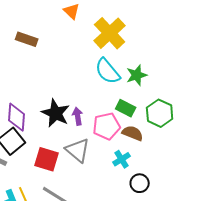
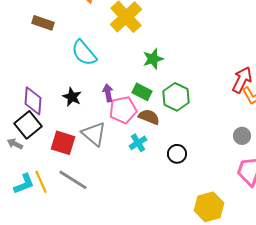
cyan semicircle: (108, 71) -> (84, 53), moved
black star: (56, 113) -> (72, 97), size x0.7
purple arrow: (78, 116) -> (108, 93), moved
black circle: (140, 183) -> (177, 154), moved

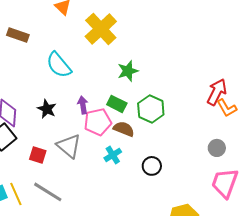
red square: (63, 143) -> (38, 155), size x0.7

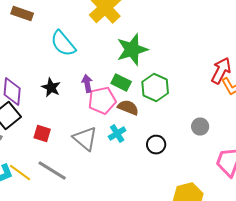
green star: (128, 71) -> (132, 50), size x1.5
gray triangle: (69, 146) -> (85, 139), moved
gray circle: (217, 148) -> (200, 127), moved
yellow line: (16, 194) -> (20, 173), turned -30

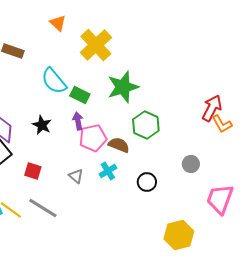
green rectangle: (121, 83) -> (80, 95), moved
gray triangle: (85, 139) -> (76, 176), size x0.6

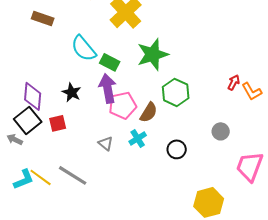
red arrow: (212, 108) -> (234, 82), moved, size x0.6
purple arrow: (78, 121) -> (108, 88), size x1.6
brown semicircle: (119, 145) -> (149, 112), turned 100
red square: (33, 171) -> (58, 123), moved, turned -30

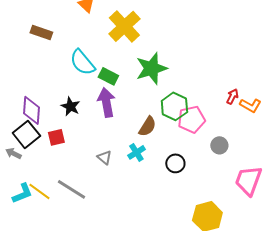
orange L-shape: (252, 91) -> (250, 105), turned -30
pink pentagon: (123, 105) -> (191, 119), moved

